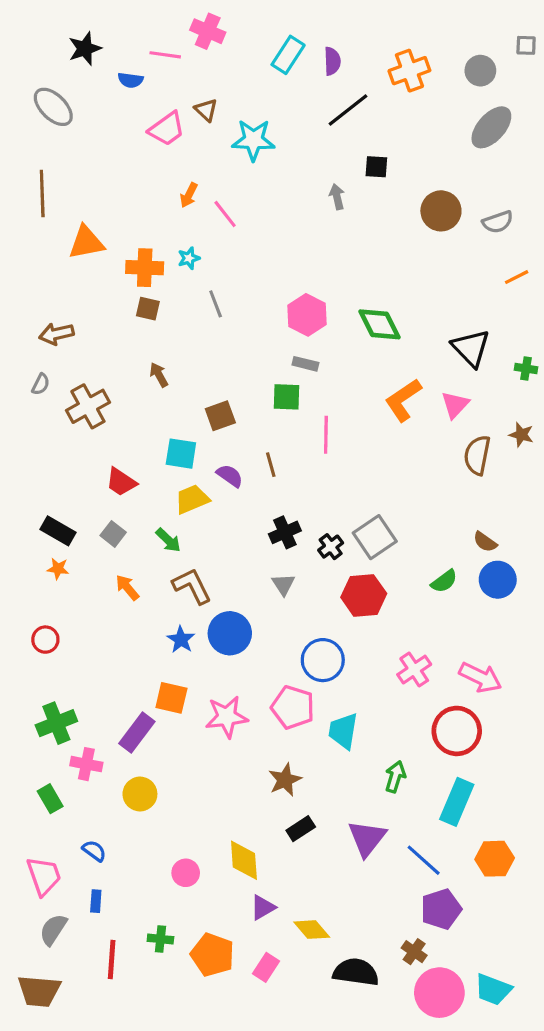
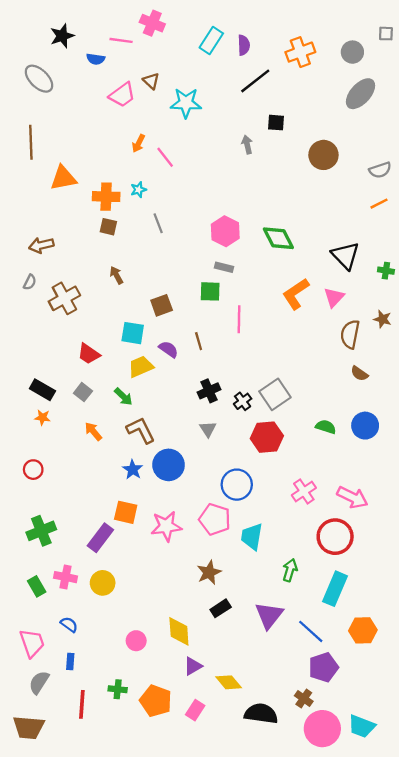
gray semicircle: (498, 222) -> (380, 170), moved
brown semicircle: (485, 542) -> (359, 374), moved
green semicircle: (444, 581) -> (326, 427), turned -126
pink cross: (86, 764) -> (66, 577), moved

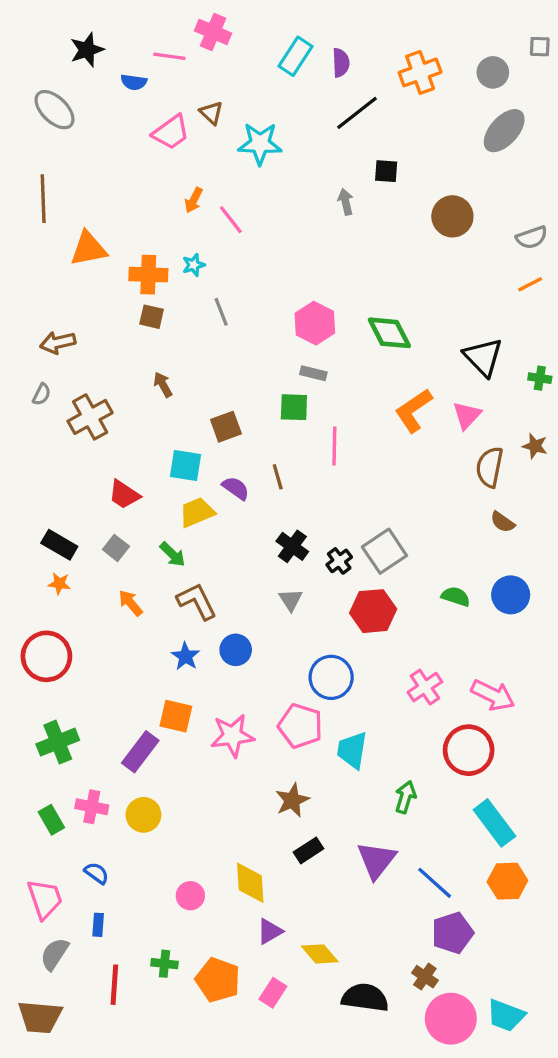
black cross: (209, 391) -> (292, 546), turned -30
blue circle: (169, 465) -> (236, 650), size x0.7
red circle: (33, 470) -> (46, 656), size x1.8
cyan rectangle: (335, 589) -> (494, 823), moved, turned -60

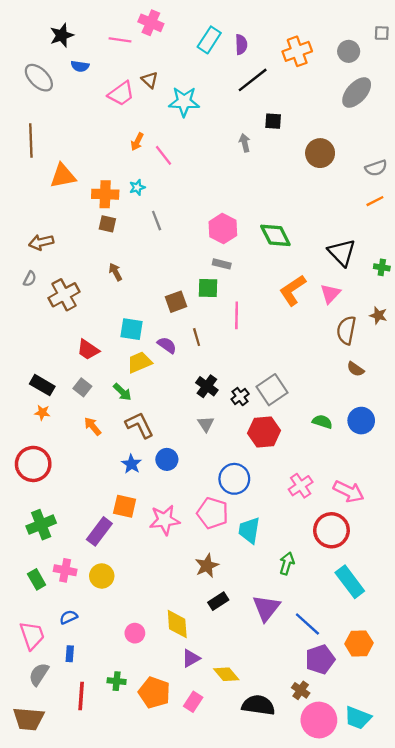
blue semicircle: (134, 82) -> (80, 66), moved
brown square: (226, 427) -> (176, 302), moved
blue semicircle: (97, 873) -> (69, 617), turned -60
orange hexagon: (507, 881) -> (359, 643), moved

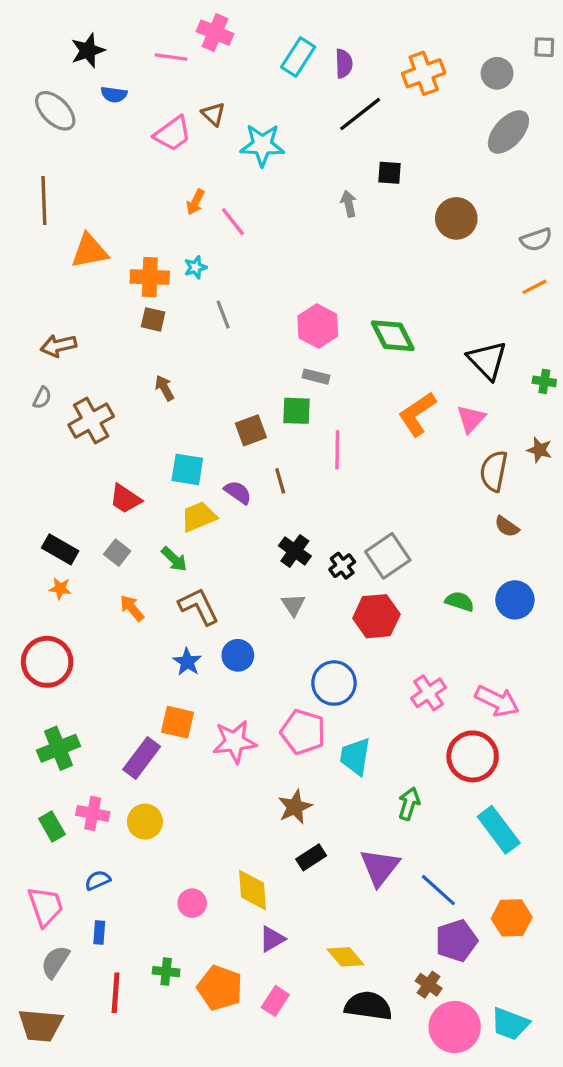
yellow diamond: (226, 674) -> (345, 957), moved

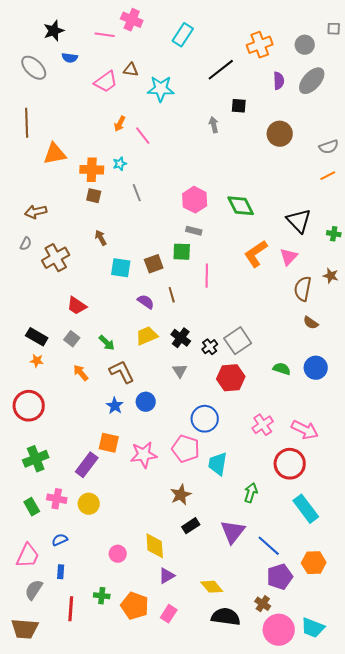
purple semicircle: (344, 64) -> (279, 81), moved
brown triangle: (213, 114) -> (131, 70), turned -35
cyan square: (187, 469) -> (121, 268), moved
yellow trapezoid: (199, 517) -> (147, 336), moved
pink trapezoid: (45, 906) -> (28, 556), turned 44

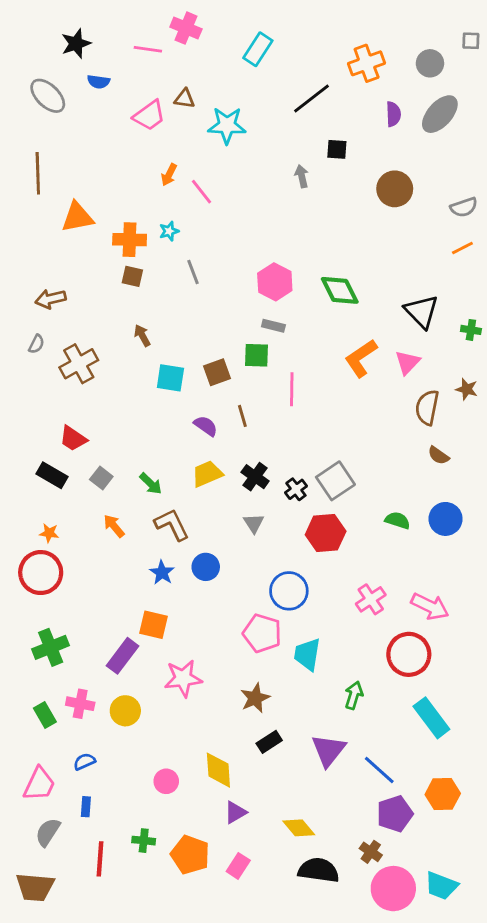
red trapezoid: (77, 306) -> (73, 439), moved
orange star: (37, 361) -> (49, 533), moved
pink star: (144, 455) -> (183, 678), moved

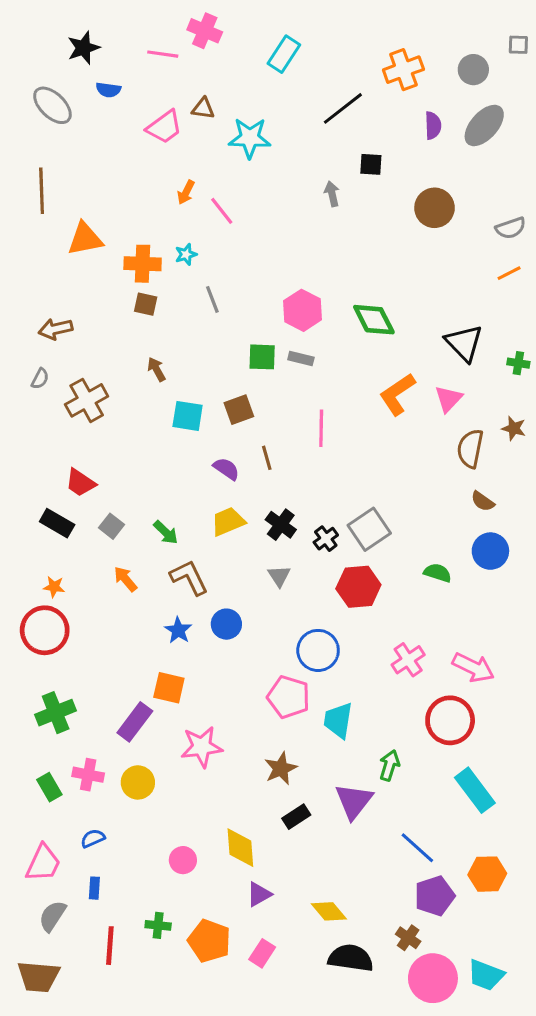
green square: (256, 355) -> (262, 357), moved
blue circle: (446, 519) -> (490, 551), moved
purple triangle: (328, 750) -> (354, 801), moved

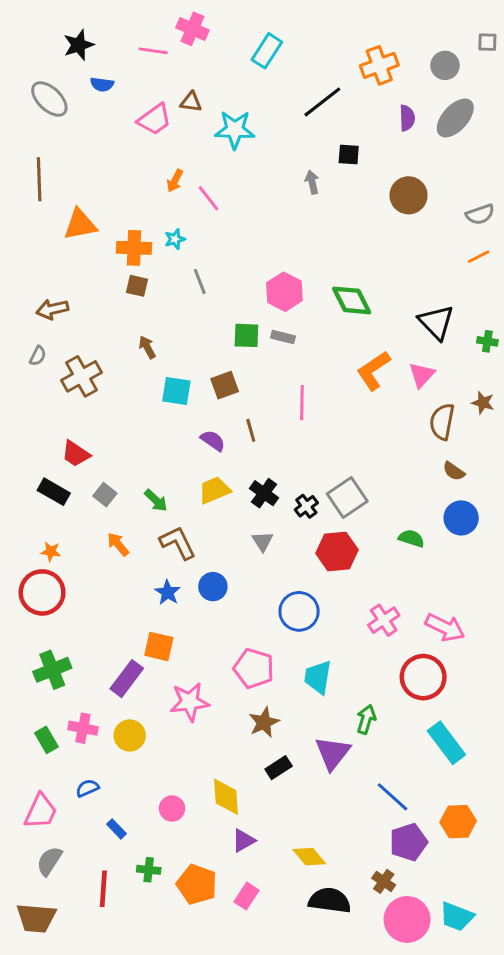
pink pentagon: (289, 697) -> (254, 668), moved
blue rectangle: (94, 888) -> (117, 829), moved, turned -48

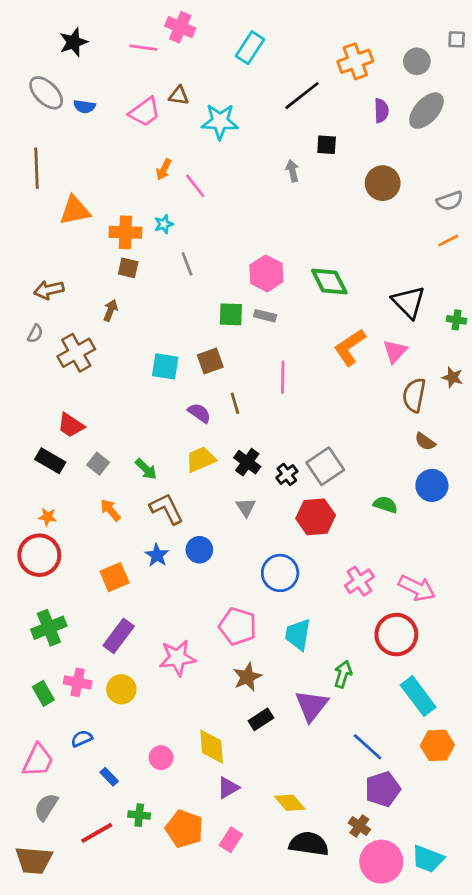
blue semicircle: (102, 84) -> (84, 106), moved
brown arrow: (147, 347) -> (110, 310), moved, turned 50
orange square: (159, 646) -> (115, 577), moved, turned -36
orange hexagon: (458, 822) -> (437, 745), moved
red line: (103, 889) -> (97, 833), turned 56

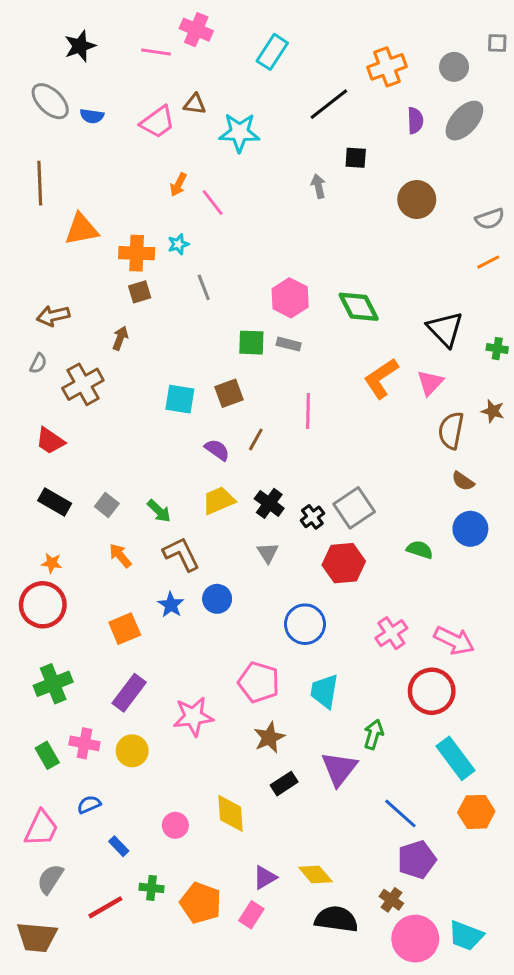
brown square: (128, 268) -> (140, 292), turned -30
brown line: (235, 403) -> (256, 439), turned 45
red trapezoid: (71, 425) -> (50, 441), moved
purple triangle: (228, 788) -> (265, 877), moved

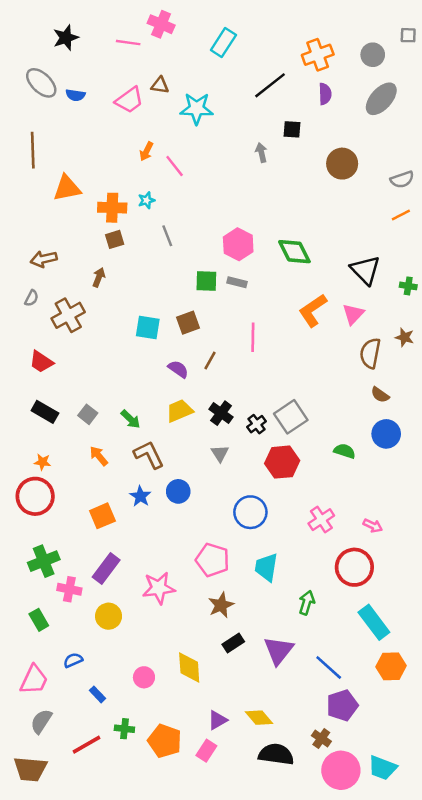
purple semicircle: (415, 121) -> (325, 94), moved
pink arrow: (454, 641) -> (373, 526), size x0.6
pink cross: (84, 743) -> (69, 589), moved
purple triangle: (339, 769) -> (279, 650), moved

